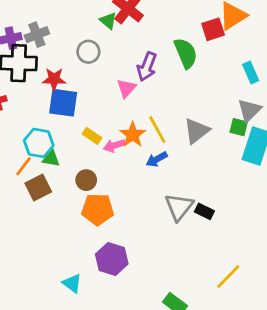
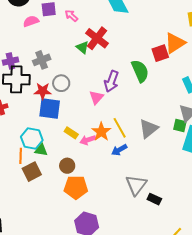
gray cross: (37, 35) -> (42, 60), moved
gray circle: (88, 52) -> (61, 83), moved
orange line: (24, 166) -> (21, 156), turned -35
black rectangle: (204, 211) -> (154, 199), moved

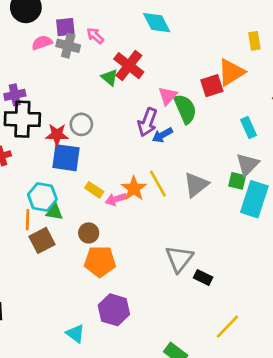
gray cross: (42, 60) -> (68, 46), moved, turned 36
pink triangle: (96, 97) -> (168, 96), moved
blue arrow: (119, 150) -> (162, 135), moved

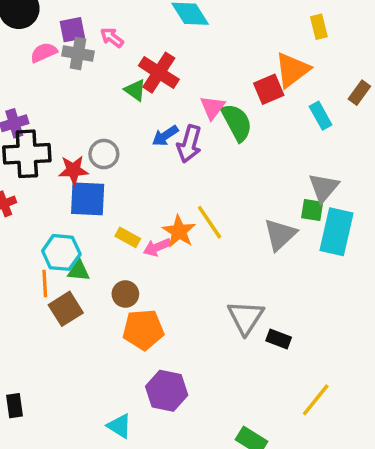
cyan rectangle: (249, 128) -> (321, 116), moved
blue arrow: (162, 135) -> (165, 136), moved
gray triangle: (196, 185) -> (280, 235), moved

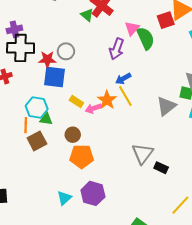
blue arrow: (165, 136) -> (123, 79), moved
cyan triangle: (119, 426) -> (64, 198), moved, turned 42

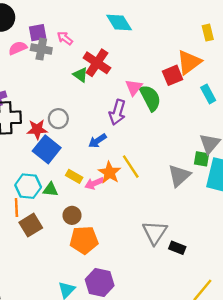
blue square: (54, 77) -> (47, 149), turned 35
blue arrow: (123, 79) -> (97, 141), moved
green triangle: (46, 119) -> (51, 190), moved

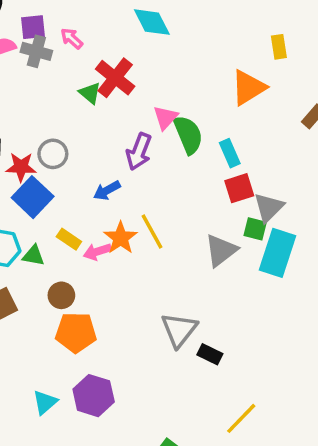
red square: (173, 75) -> (239, 188), moved
cyan rectangle: (208, 94) -> (230, 153), moved

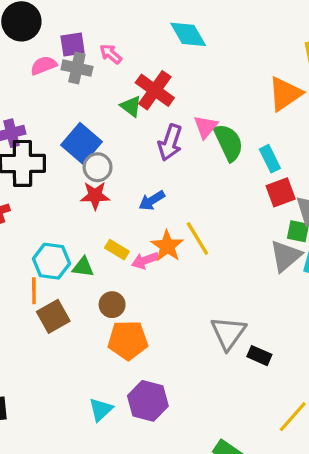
purple arrow: (139, 152) -> (170, 143), moved
red star: (21, 167) -> (95, 196), moved
blue square: (33, 197) -> (81, 143), moved
gray triangle: (221, 250) -> (286, 256), moved

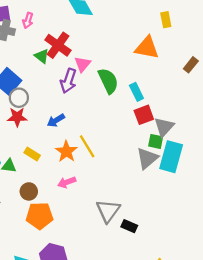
pink arrow: (111, 54) -> (28, 20), turned -112
orange triangle: (285, 94) -> (147, 48), turned 45
pink triangle: (206, 127) -> (83, 64), moved
pink arrow: (145, 260) -> (67, 182), moved

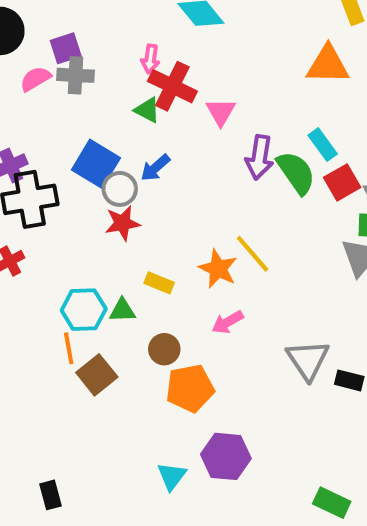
pink arrow: (28, 20) -> (150, 59), moved
purple arrow: (68, 81) -> (259, 157), moved
green semicircle: (108, 81) -> (296, 173), moved
blue arrow: (56, 120) -> (155, 168), moved

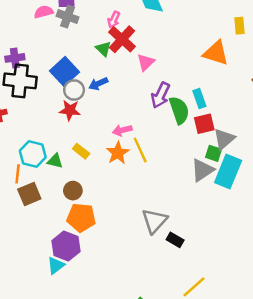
pink arrow: (227, 322) -> (122, 130), moved
purple hexagon: (226, 456) -> (66, 246), moved

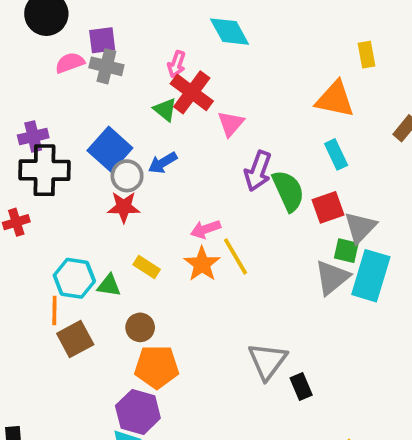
cyan rectangle: (199, 98) -> (336, 154), moved
black rectangle: (175, 240) -> (301, 387), turned 42

